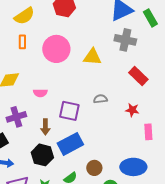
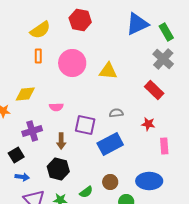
gray cross: (125, 40) -> (163, 59), moved, turned 30
blue rectangle: (70, 144) -> (110, 144), moved

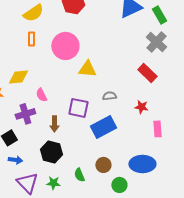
yellow triangle: (108, 71) -> (87, 69), moved
pink semicircle: (56, 107) -> (41, 95), moved, turned 64
green semicircle: (86, 192) -> (79, 175), turned 104

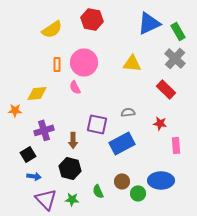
orange rectangle: (31, 39) -> (57, 64), moved
yellow triangle: (87, 69) -> (132, 63), moved
pink semicircle: (41, 95) -> (75, 87), moved
green circle: (119, 185) -> (138, 193), moved

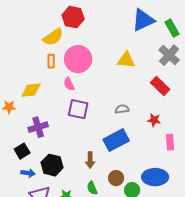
red hexagon: (92, 19) -> (73, 17), moved
yellow semicircle: (52, 29) -> (53, 37), moved
purple square: (97, 124) -> (78, 109), moved
brown arrow: (73, 140) -> (90, 160), moved
black hexagon: (70, 168) -> (52, 165), moved

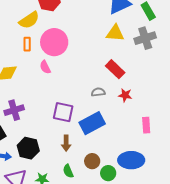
gray cross: (169, 55) -> (145, 38), turned 30
yellow triangle: (126, 60) -> (115, 33), moved
red rectangle: (160, 86) -> (115, 69), moved
purple square: (78, 109) -> (63, 112), moved
red star: (154, 120) -> (125, 95), moved

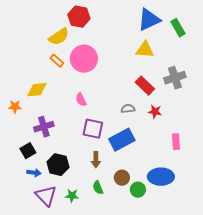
gray cross: (145, 38) -> (175, 78), moved
orange rectangle: (27, 44) -> (57, 61), turned -48
pink semicircle: (45, 67) -> (81, 100), moved

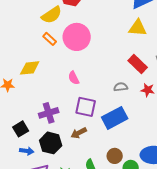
purple cross: (44, 127) -> (49, 113), moved
brown arrow: (96, 160) -> (79, 133), moved, turned 63

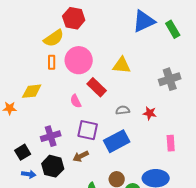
yellow triangle: (138, 28) -> (122, 65), moved
orange rectangle: (50, 39) -> (52, 62), turned 48
red rectangle: (138, 64) -> (97, 87), moved

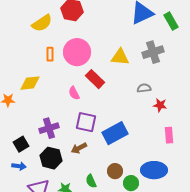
yellow semicircle: (54, 38) -> (42, 23), moved
gray cross: (170, 79) -> (153, 52), moved
gray semicircle: (123, 110) -> (144, 88), moved
red star: (150, 113) -> (160, 105), moved
blue arrow: (29, 174) -> (19, 166), moved

